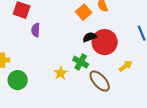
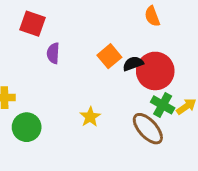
orange square: (84, 12) -> (109, 56), moved
green cross: (81, 62) -> (163, 105), moved

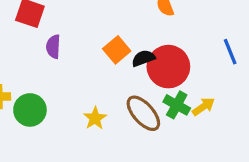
green circle: (27, 127) -> (30, 110), moved
brown ellipse: (148, 129) -> (143, 113), moved

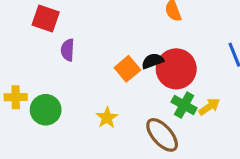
orange square: (117, 50) -> (127, 69), moved
brown ellipse: (143, 113) -> (162, 135), moved

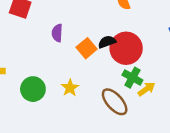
purple semicircle: (68, 50) -> (57, 33), moved
yellow arrow: (209, 107) -> (146, 89), moved
green circle: (46, 110) -> (33, 89), moved

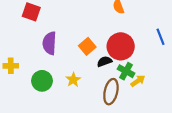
purple semicircle: (57, 33) -> (50, 43), moved, size x1.5
black semicircle: (107, 42) -> (104, 61), moved
brown ellipse: (115, 102) -> (111, 92), turned 55

